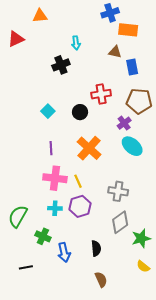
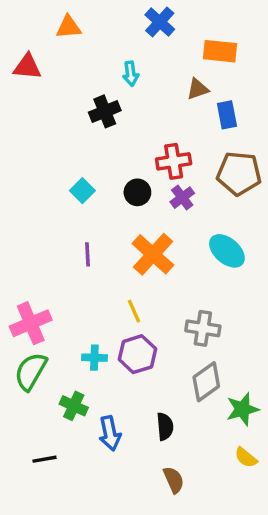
blue cross: (110, 13) -> (160, 22), moved, turned -30
red triangle: (16, 39) -> (27, 67), turned 30
brown triangle: (115, 52) -> (198, 89), turned -32
purple cross: (124, 123) -> (182, 198), moved
pink cross: (55, 178) -> (31, 323), moved, turned -30

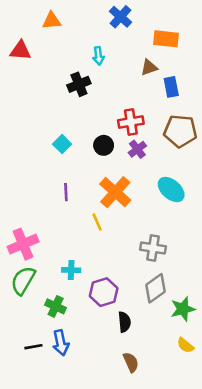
yellow line: (134, 311) -> (97, 222), moved
purple hexagon: (137, 354) -> (104, 292), moved
blue arrow: (110, 433) -> (61, 343), moved

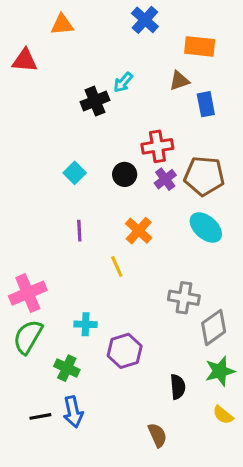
cyan arrow: (98, 56) -> (123, 82), moved, turned 48
brown pentagon: (180, 131) -> (204, 176), moved
orange cross: (115, 192) -> (139, 231), size x0.7
gray diamond: (156, 288) -> (214, 327), moved
black semicircle: (124, 322) -> (178, 387), moved

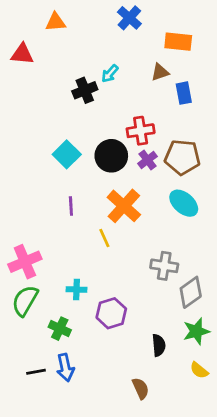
cyan square: (75, 173) -> (67, 154), size x1.4
black circle: (125, 174) -> (111, 156), size x1.5
orange cross: (139, 231) -> (124, 206), size x1.4

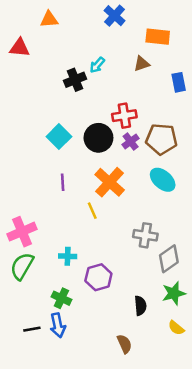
blue rectangle: (184, 93) -> (179, 82), moved
green cross: (60, 329) -> (61, 298), moved

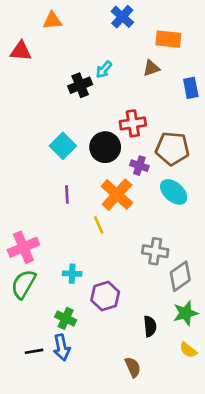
purple cross: (131, 142) -> (139, 166), moved, turned -35

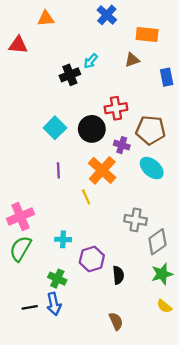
black semicircle: (150, 326) -> (118, 275), moved

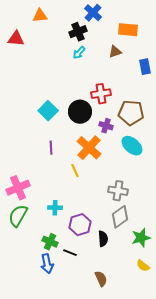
black cross: (70, 75) -> (78, 32), moved
gray diamond: (157, 242) -> (120, 217), moved
black line: (30, 307) -> (70, 253), moved, turned 32

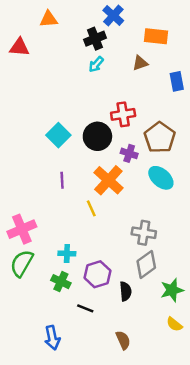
brown pentagon: (131, 113) -> (160, 138), turned 30
green cross: (50, 242) -> (61, 282), moved
blue arrow: (47, 264) -> (52, 338), moved

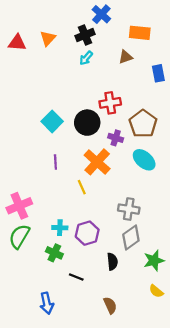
orange triangle: (49, 19) -> (48, 38), moved, turned -42
purple hexagon: (97, 274) -> (87, 233), moved

